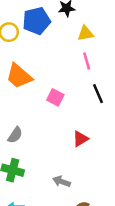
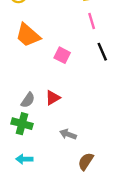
gray semicircle: (15, 135) -> (28, 100), moved
red triangle: (80, 139) -> (53, 98), moved

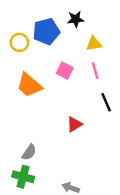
pink square: (62, 55) -> (65, 71), moved
red triangle: (53, 98) -> (74, 124), moved

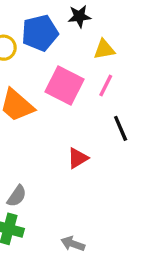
pink square: (65, 71) -> (65, 86), size x1.6
pink line: (95, 71) -> (106, 86), turned 42

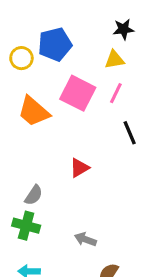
black star: (79, 16) -> (124, 29), moved
red triangle: (78, 158) -> (79, 168), moved

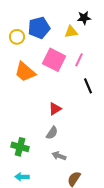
yellow triangle: (114, 60) -> (71, 32), moved
gray semicircle: (34, 195) -> (52, 133), moved

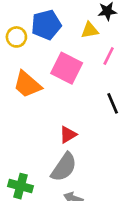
pink line: (79, 60) -> (109, 56), moved
gray semicircle: (52, 133) -> (64, 167), size x1.6

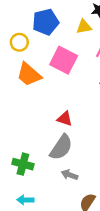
yellow circle: (16, 37) -> (19, 42), moved
red triangle: (68, 135) -> (65, 119), turned 49

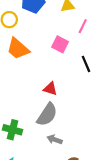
pink square: (64, 60) -> (60, 44), moved, size x0.7

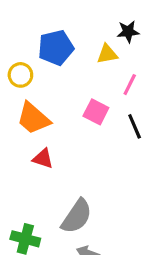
black line: (86, 64) -> (135, 126), moved
red triangle: (50, 89) -> (43, 158), moved

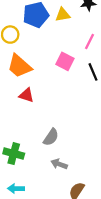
yellow triangle: (107, 54) -> (63, 15), moved
gray semicircle: (77, 216) -> (51, 137), size x0.7

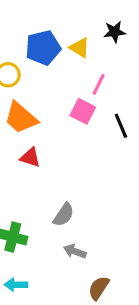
yellow triangle: (63, 15) -> (80, 48), turned 42
pink line: (89, 42) -> (99, 84), moved

